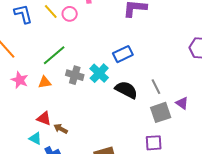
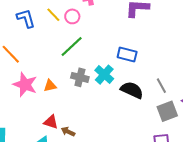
blue rectangle: (123, 54) -> (127, 54), turned 42
green line: (54, 55) -> (72, 47), moved
pink star: (20, 80) -> (25, 85), size x1.4

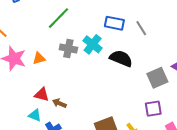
gray line: (161, 86) -> (141, 28), moved

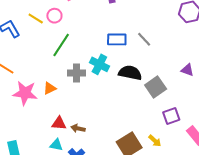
gray square: (157, 78) -> (156, 87), moved

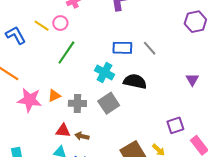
purple triangle: (187, 70) -> (192, 80), turned 40
gray cross: (77, 73) -> (77, 103), moved
gray square: (156, 87) -> (109, 103), moved

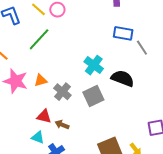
blue rectangle: (122, 48) -> (123, 33), moved
green line: (66, 52) -> (39, 39), moved
gray cross: (77, 103) -> (62, 92), turned 30

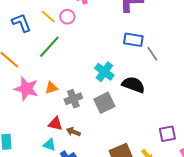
gray cross: (62, 92) -> (73, 99), turned 30

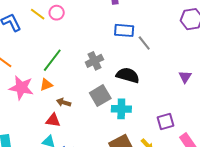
green line: (49, 47) -> (52, 60), moved
cyan cross: (104, 72) -> (121, 109), moved, turned -30
gray cross: (73, 99) -> (94, 61), moved
brown arrow: (73, 132) -> (64, 102), moved

